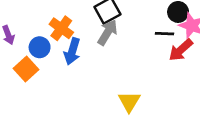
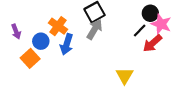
black line: (164, 34) -> (140, 30), turned -48
yellow triangle: (129, 102) -> (125, 76), moved

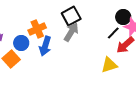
orange cross: (58, 26) -> (37, 29), turned 30
yellow triangle: (125, 76) -> (109, 65), moved, turned 42

